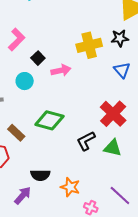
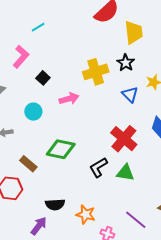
black star: (120, 38) -> (126, 63), turned -30
pink L-shape: (17, 39) -> (21, 57), moved
black square: (38, 58) -> (43, 78), moved

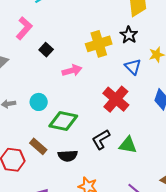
cyan circle: (33, 112) -> (39, 102), moved
red cross: (124, 139) -> (116, 99), moved
brown rectangle: (28, 164) -> (38, 146), moved
black semicircle: (55, 204) -> (68, 156), moved

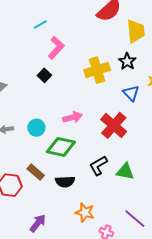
pink L-shape: (24, 28) -> (56, 48), moved
pink arrow: (72, 70) -> (72, 117), moved

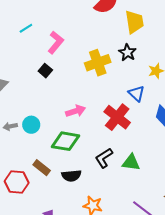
cyan line: (40, 24) -> (26, 28), moved
blue triangle: (131, 93) -> (136, 94), moved
cyan circle: (36, 128) -> (31, 125), moved

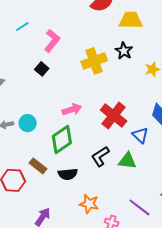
yellow trapezoid: (134, 22) -> (131, 20), turned -80
blue triangle: (136, 94) -> (140, 135), moved
green diamond: (66, 141) -> (62, 140), turned -44

